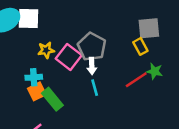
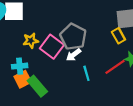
white arrow: (92, 66) -> (74, 55), turned 56
cyan line: (95, 88) -> (86, 73), moved

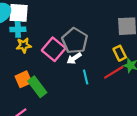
yellow rectangle: (118, 36) -> (120, 53), moved
yellow star: (31, 41) -> (24, 45), moved
cyan cross: (20, 66) -> (18, 29), moved

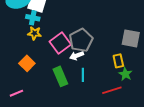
red line: (114, 72) -> (112, 90), moved
orange square: (23, 79) -> (27, 63), turned -35
green rectangle: (37, 87) -> (60, 76), moved

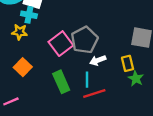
yellow star: (34, 33) -> (20, 32), moved
white arrow: (77, 56) -> (98, 60), moved
red line: (112, 90) -> (94, 93), moved

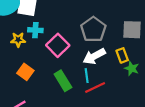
cyan cross: (29, 15) -> (35, 30), moved
gray pentagon: (84, 40) -> (93, 29), moved
white arrow: (98, 60) -> (94, 56), size x1.5

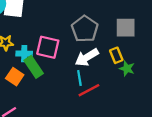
cyan cross: (35, 30) -> (24, 54), moved
pink square: (58, 45) -> (48, 47), turned -30
green rectangle: (63, 81) -> (34, 67), moved

